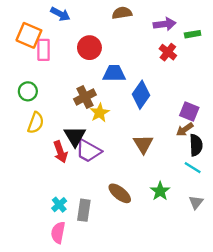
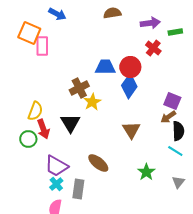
red circle: (89, 48) -> (130, 67), moved
green circle: (28, 91) -> (28, 139), moved
purple trapezoid: (88, 151) -> (56, 166), moved
red arrow: (60, 152) -> (43, 129), moved
brown ellipse: (120, 193) -> (98, 163), moved

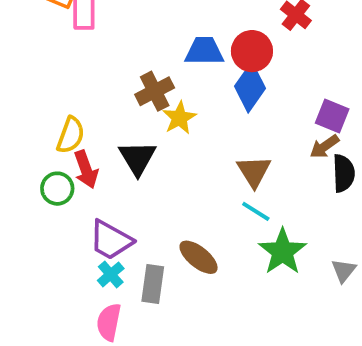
cyan line: (175, 151) -> (256, 211), moved
brown ellipse: (98, 163) -> (199, 257), moved
green star: (146, 172) -> (283, 252), size x1.4

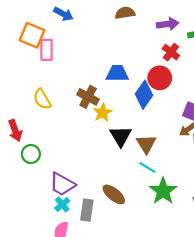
red circle: (252, 51) -> (160, 78), moved
brown cross: (155, 91) -> (88, 97), turned -35
yellow semicircle: (71, 135) -> (42, 99), moved, turned 130
black triangle: (137, 158) -> (121, 136), moved
red arrow: (86, 169) -> (15, 131), moved

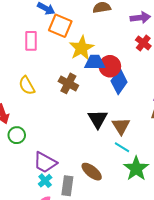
orange square: (32, 35) -> (60, 26), moved
red circle: (160, 78) -> (110, 66), moved
yellow star: (103, 113) -> (82, 48), moved, size x1.4

